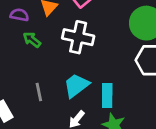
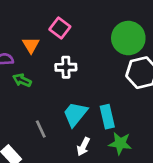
white cross: (78, 37) -> (66, 67), size x0.7

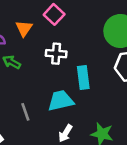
cyan trapezoid: (75, 114) -> (61, 101), turned 32
cyan rectangle: (107, 117) -> (83, 77), moved

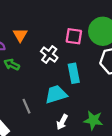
pink square: (54, 14) -> (74, 36), moved, turned -30
white cross: (56, 54) -> (49, 54), turned 36

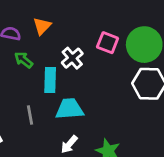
cyan rectangle: (74, 73) -> (50, 80), moved

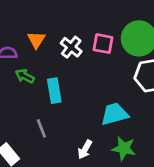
white cross: (72, 58) -> (71, 47), moved
cyan trapezoid: (69, 109) -> (115, 114), moved

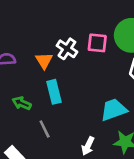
orange triangle: (36, 40) -> (44, 61), moved
green arrow: (25, 76) -> (22, 103), moved

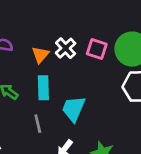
cyan trapezoid: (114, 110) -> (74, 109), moved, turned -60
gray line: (45, 129) -> (38, 124), moved

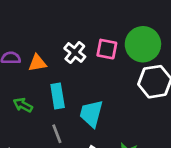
orange triangle: (40, 55) -> (37, 63), moved, turned 48

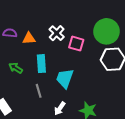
pink square: (107, 49) -> (76, 44), moved

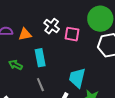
cyan trapezoid: (65, 78) -> (77, 78), moved

